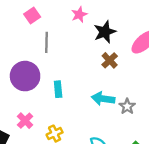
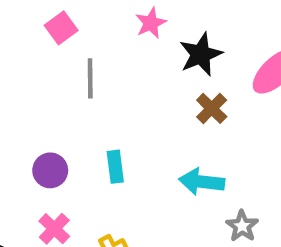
purple circle: (25, 76) -> (50, 170), moved, size x0.6
gray star: (127, 106) -> (242, 226), moved

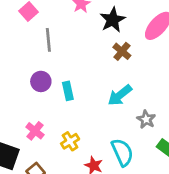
purple circle: (50, 170) -> (41, 81), moved
cyan arrow: (202, 182) -> (120, 95), turned -40

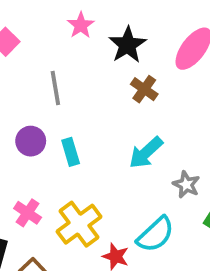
gray line: (48, 40) -> (55, 88), moved
yellow cross: (70, 141) -> (79, 224), size x1.6
cyan semicircle: (122, 152) -> (155, 234), turned 76

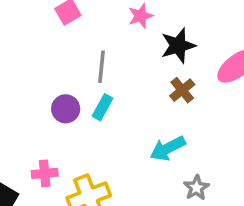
cyan rectangle: (71, 152) -> (103, 107), moved, turned 30
pink cross: (28, 213) -> (45, 173), turned 35

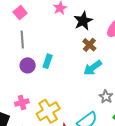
gray line: (101, 67) -> (22, 40), moved
cyan arrow: (168, 148) -> (93, 68), moved

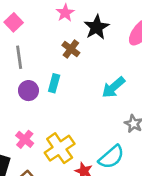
brown cross: (89, 45) -> (71, 49), moved
pink cross: (22, 103) -> (25, 139), turned -32

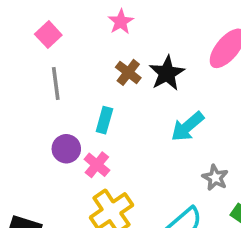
black star: (97, 27) -> (167, 73), moved
purple circle: (28, 91) -> (66, 149), moved
pink cross: (25, 139) -> (97, 165), moved

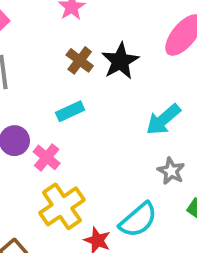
cyan rectangle: (104, 120) -> (70, 111), moved, turned 50
cyan arrow: (187, 127) -> (163, 120), moved

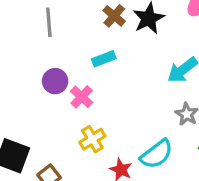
yellow cross: (62, 206) -> (92, 139), size x0.7

